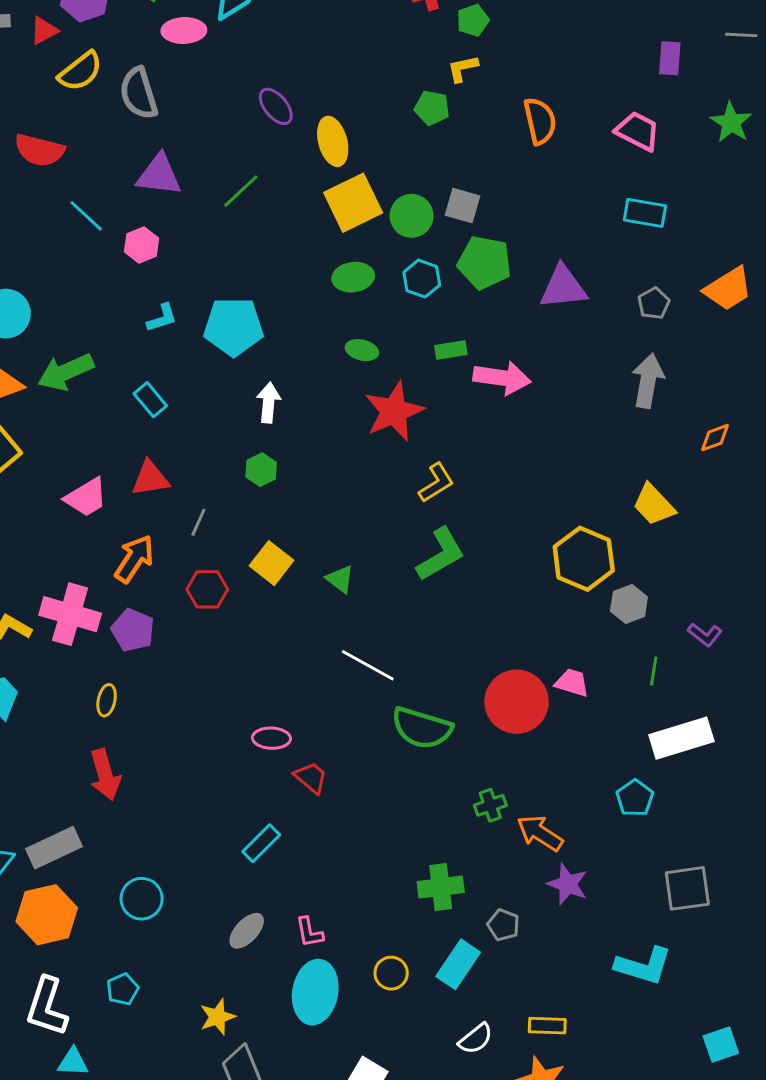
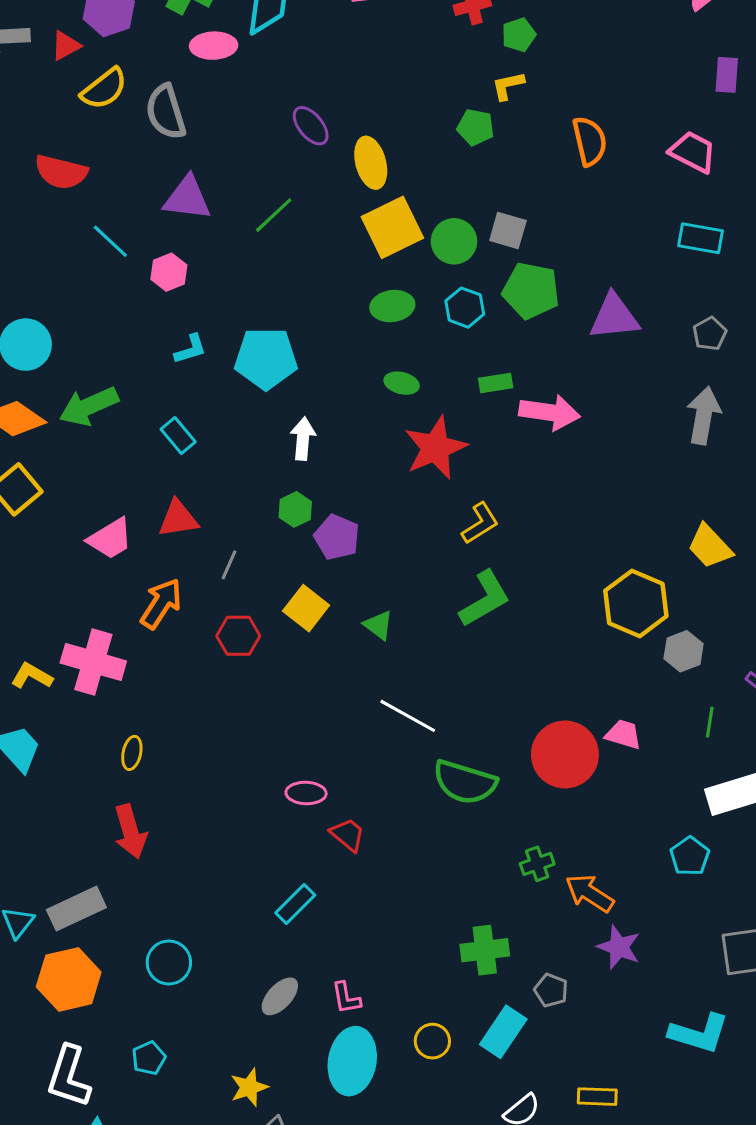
purple pentagon: (133, 630) -> (337, 537), moved

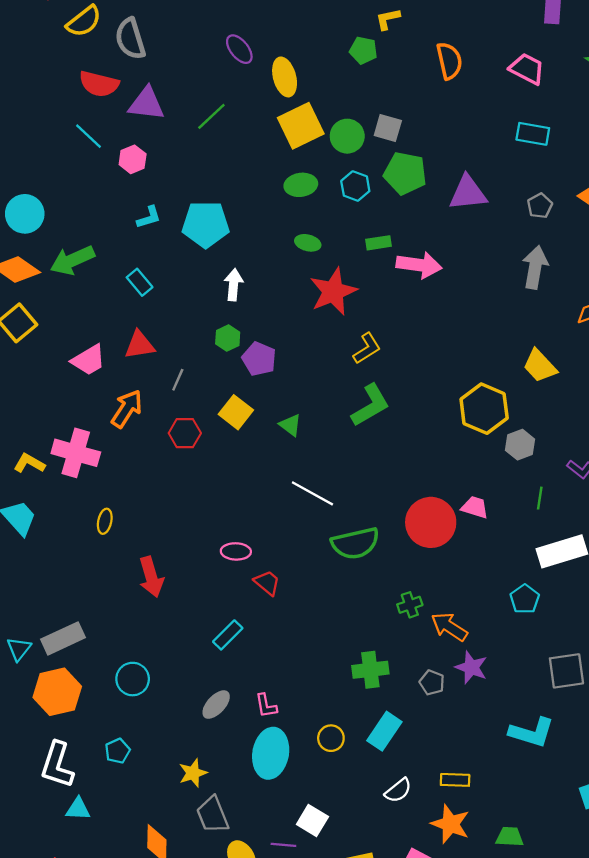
red semicircle: (61, 172) -> (99, 84), moved
green semicircle: (465, 782) -> (355, 543), turned -30
red arrow: (130, 832) -> (151, 577), moved
gray pentagon: (551, 990) -> (432, 682), moved

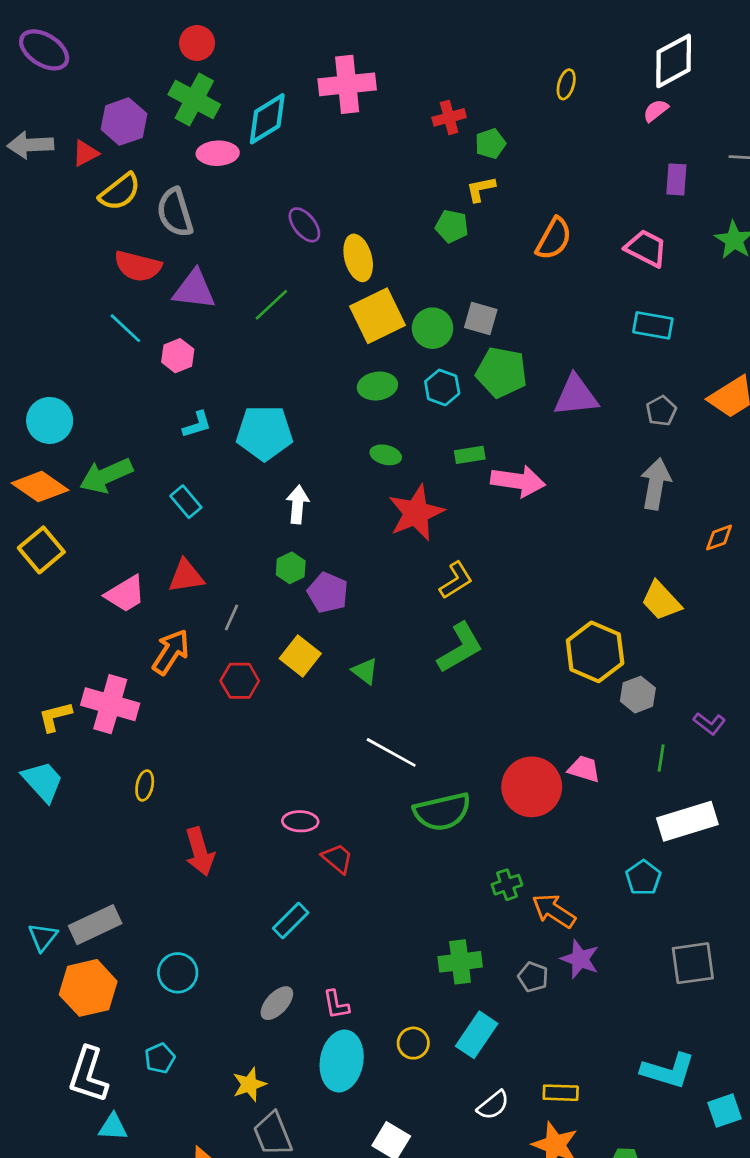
orange semicircle: (449, 61) -> (554, 239), turned 42
yellow L-shape: (29, 463) -> (55, 717), turned -44
cyan L-shape: (532, 732) -> (668, 1071), moved

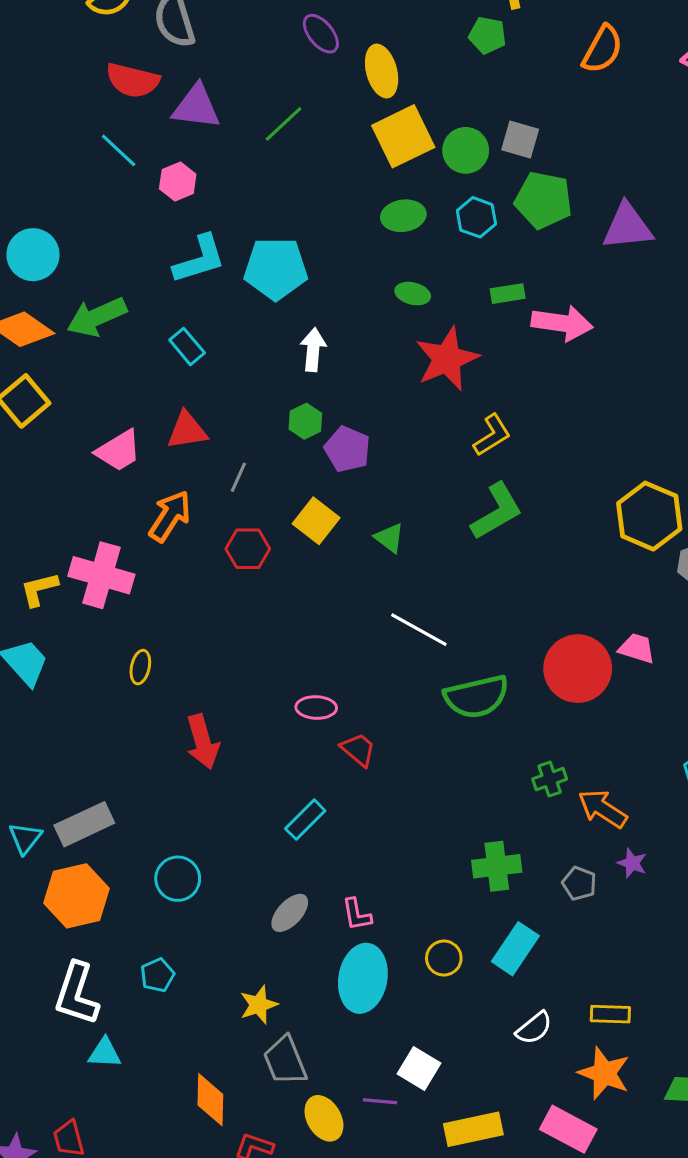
cyan L-shape: (197, 425) -> (199, 259), size x1.6
purple star: (580, 959) -> (632, 863), size x0.7

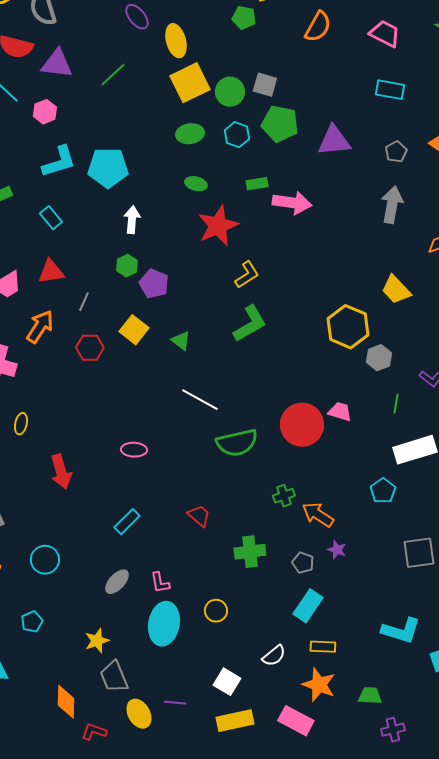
red trapezoid: (358, 750) -> (199, 516), moved
cyan rectangle: (515, 949) -> (308, 606), moved
white square: (419, 1069) -> (227, 682), moved

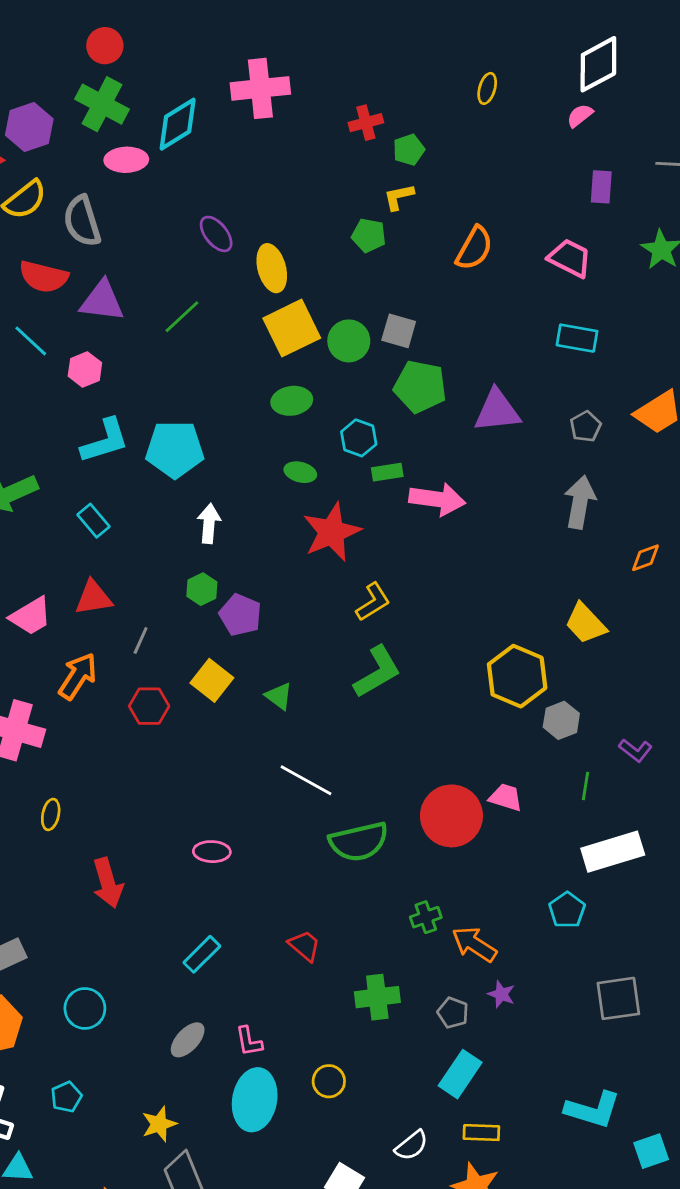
cyan hexagon: (237, 135) -> (359, 438), moved

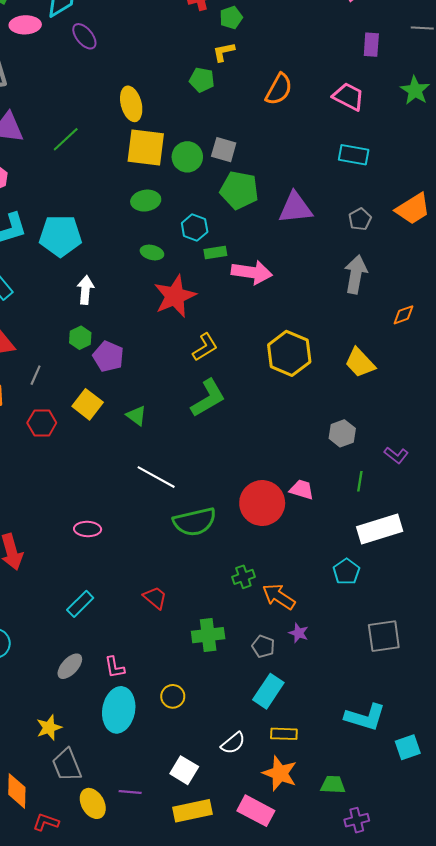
purple ellipse: (216, 234) -> (84, 36), moved
yellow square: (292, 328) -> (146, 148), turned 33
yellow hexagon: (517, 676) -> (289, 353), moved

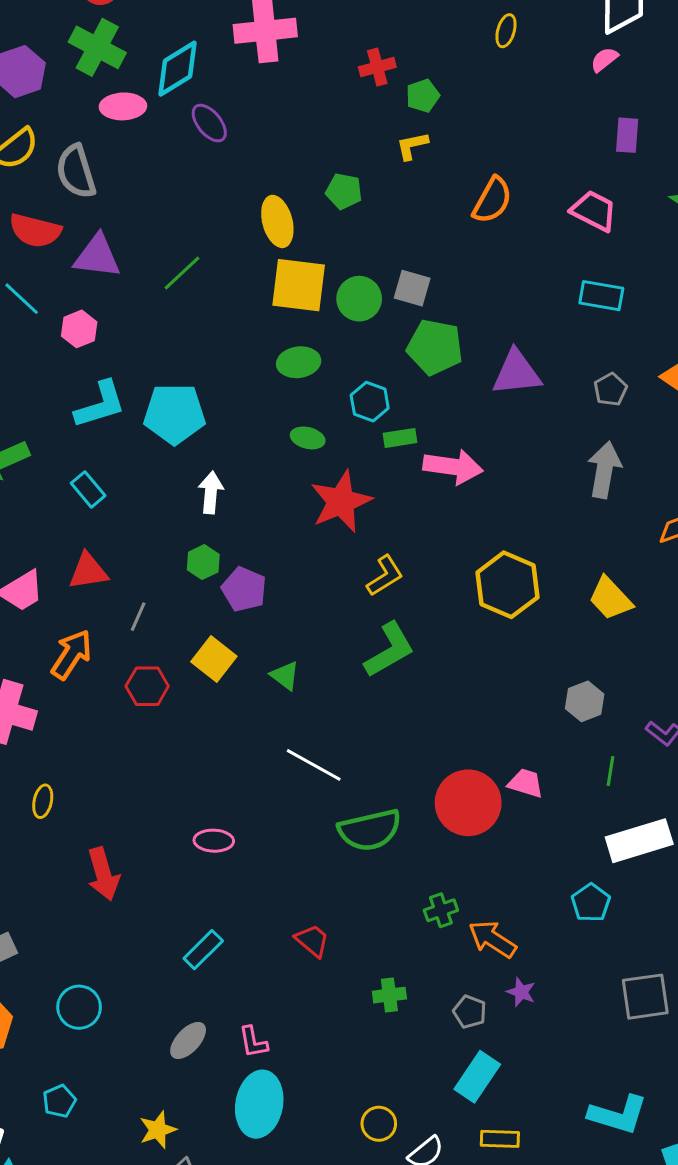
green pentagon: (202, 80) -> (344, 191), moved
green cross: (208, 635) -> (389, 995), size x0.7
yellow circle: (173, 696) -> (379, 1124), moved

